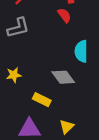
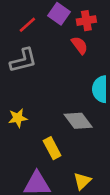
yellow rectangle: (42, 100) -> (52, 148), turned 36

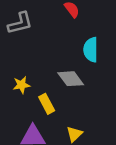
yellow star: (18, 118) -> (21, 85), moved

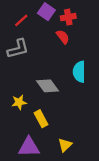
gray diamond: (71, 79) -> (48, 86), moved

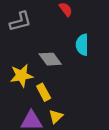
yellow star: (19, 102) -> (21, 76), size x1.5
yellow triangle: (65, 145) -> (56, 117), moved

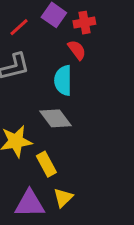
cyan semicircle: (82, 45) -> (63, 80), moved

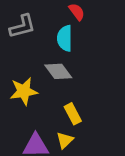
yellow rectangle: (46, 164) -> (73, 114), moved

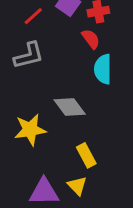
cyan semicircle: (65, 38) -> (103, 69), moved
yellow triangle: (65, 140) -> (77, 186), turned -30

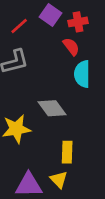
yellow rectangle: (86, 155) -> (67, 152), turned 30

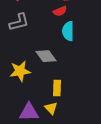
red semicircle: (71, 47) -> (60, 11), turned 104

